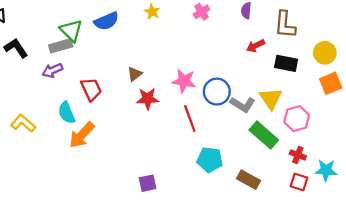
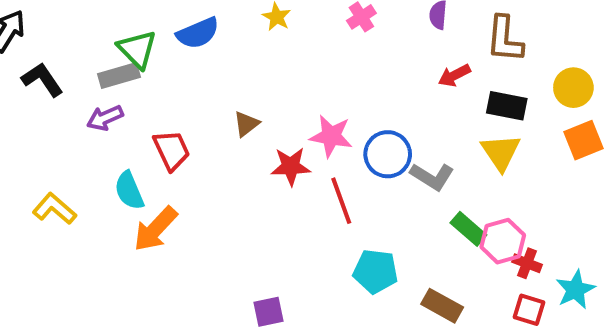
red star: (148, 99) -> (291, 166), moved
yellow triangle: (271, 99) -> (501, 152), moved
pink hexagon: (297, 119) -> (503, 241), moved
green rectangle: (264, 135) -> (468, 229), size x0.7
cyan star: (326, 170) -> (575, 290), turned -30

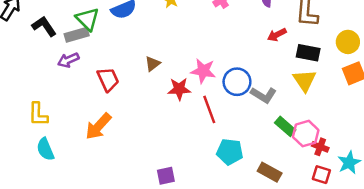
black L-shape: (42, 80) -> (44, 26), moved
cyan semicircle: (129, 191) -> (45, 149), moved
yellow L-shape: (54, 209) -> (38, 114), turned -130

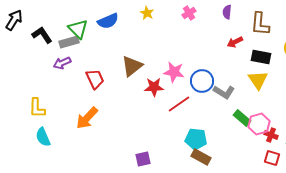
brown triangle: (153, 64) -> (132, 66), size x1.6
red line: (209, 109) -> (179, 104), turned 75
brown rectangle: (270, 172) -> (201, 157), moved

